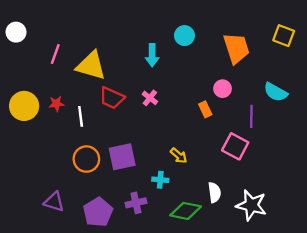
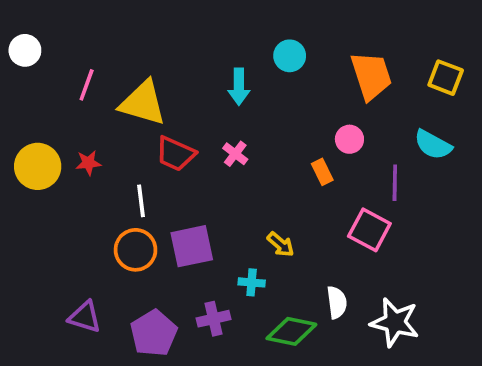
yellow square: (284, 36) -> (446, 78), moved
white line: (81, 116) -> (141, 201), moved

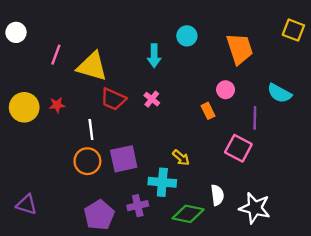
yellow square: (446, 78) -> (293, 30), moved
cyan cross: (252, 282) -> (162, 182), size x1.6
purple triangle: (85, 317) -> (27, 204), moved

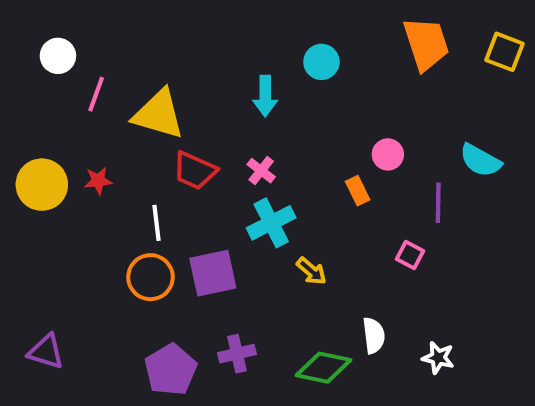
white circle: (16, 32) -> (58, 56), moved
orange trapezoid: (240, 49) -> (426, 44), moved
pink square: (238, 148) -> (410, 255), size x0.6
cyan cross: (162, 182) -> (271, 223), moved, turned -32
white star: (255, 208) -> (438, 358), size x0.6

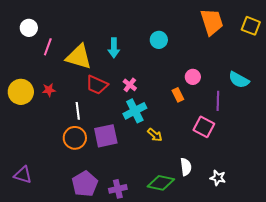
cyan circle: (321, 62) -> (159, 40), moved
cyan arrow: (265, 96) -> (114, 48), moved
pink square: (410, 255) -> (204, 127), size x1.5
purple cross: (237, 354) -> (118, 189), moved

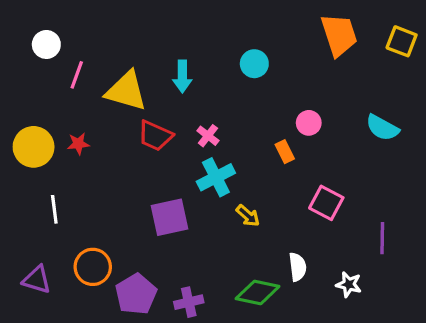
purple line: (218, 101) -> (382, 238), moved
white line: (78, 111) -> (54, 209), moved
orange circle: (75, 138) -> (93, 267), moved

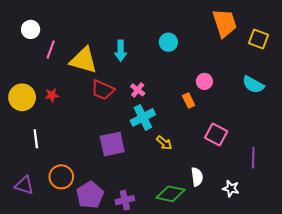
yellow square: (402, 41) -> (259, 39), moved

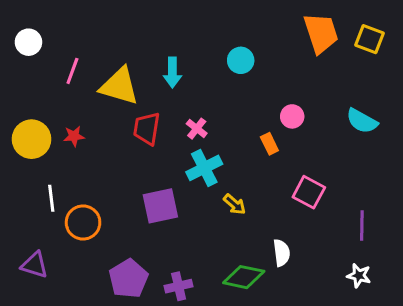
white circle: (31, 29) -> (28, 42), moved
yellow square: (259, 39) -> (369, 39), moved
red trapezoid: (103, 90) -> (147, 129), turned 75
orange circle: (61, 177) -> (83, 223), moved
white star: (231, 188) -> (359, 276), moved

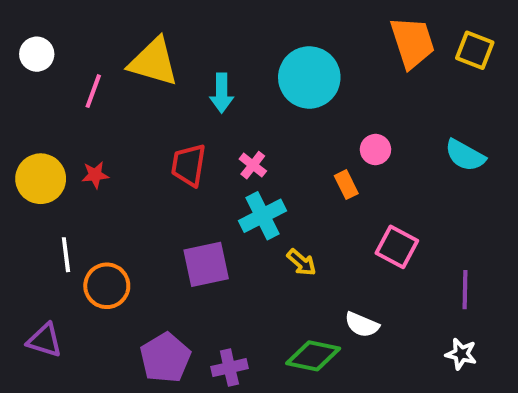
cyan circle: (241, 60) -> (309, 77), size x1.8
yellow triangle: (119, 86) -> (154, 62), moved
white semicircle: (282, 253) -> (362, 325), turned 120

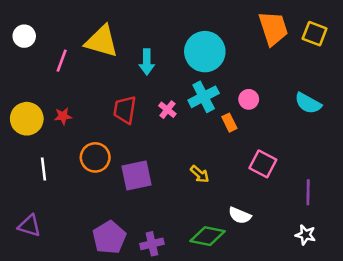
cyan cross: (263, 216) -> (204, 97), moved
orange circle: (107, 286) -> (95, 157), moved

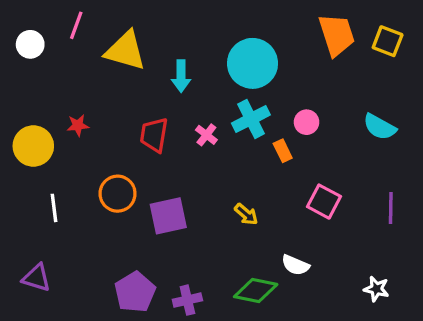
pink line: (62, 61) -> (76, 25), moved
red star: (63, 116) -> (78, 125), moved
purple line: (308, 192) -> (391, 208), moved

